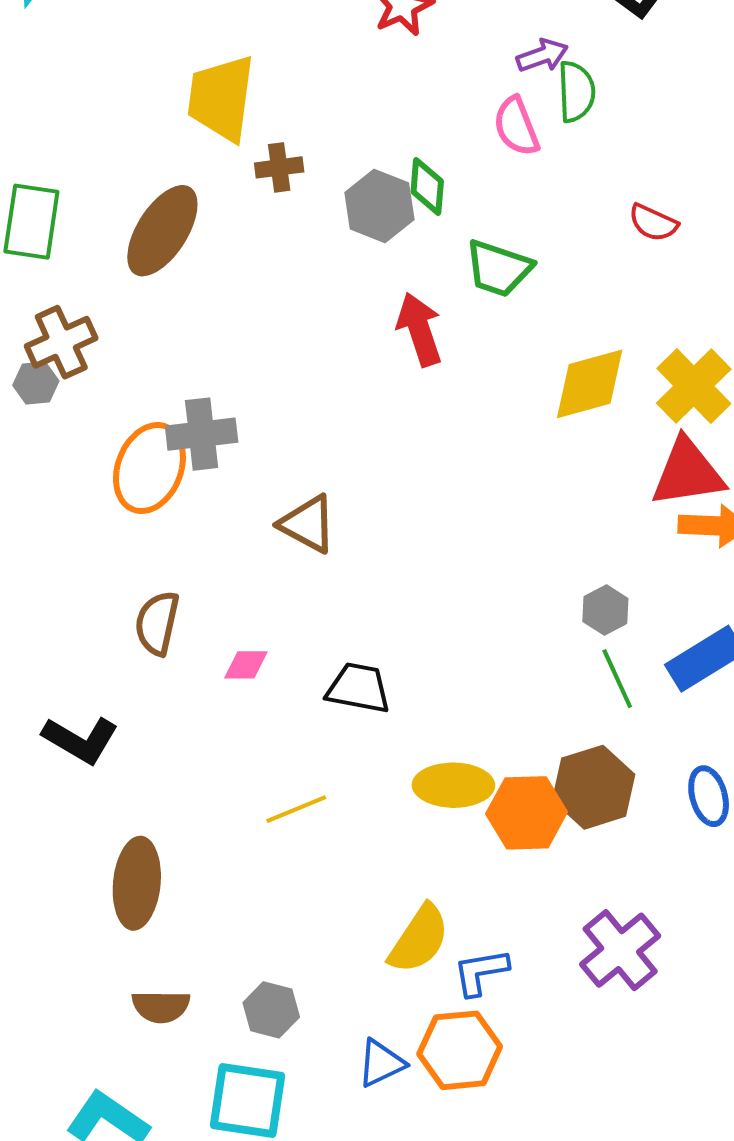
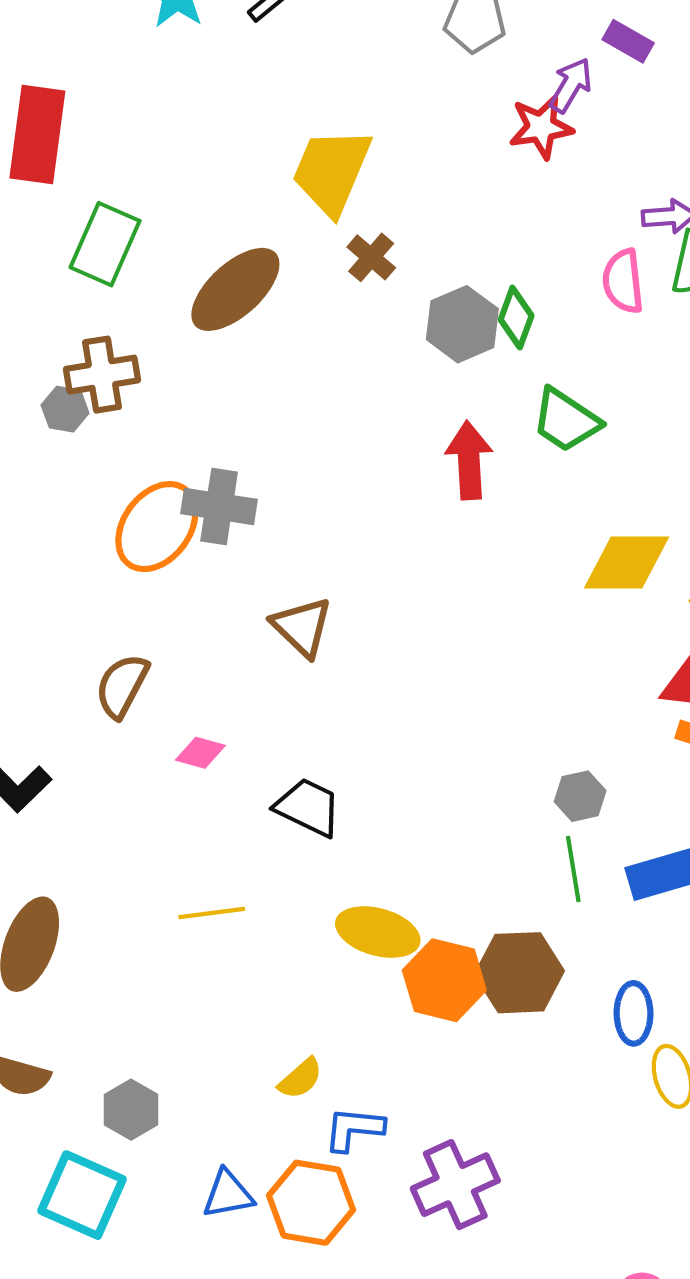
brown cross: (279, 167) -> (371, 257), turned 33
yellow semicircle: (419, 939) -> (300, 1079), size x0.6
purple cross: (620, 950) -> (455, 1185), moved

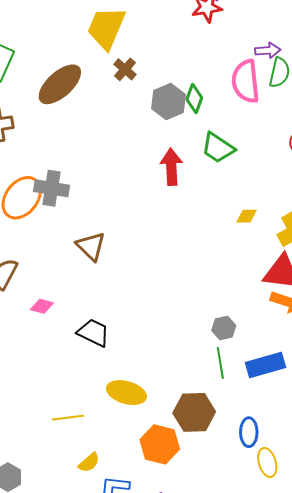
pink semicircle: (623, 281) -> (246, 81), size x1.4
yellow diamond: (626, 563) -> (247, 216), size x0.5
yellow line: (212, 913) -> (68, 418), moved
orange hexagon: (444, 980) -> (160, 444), moved

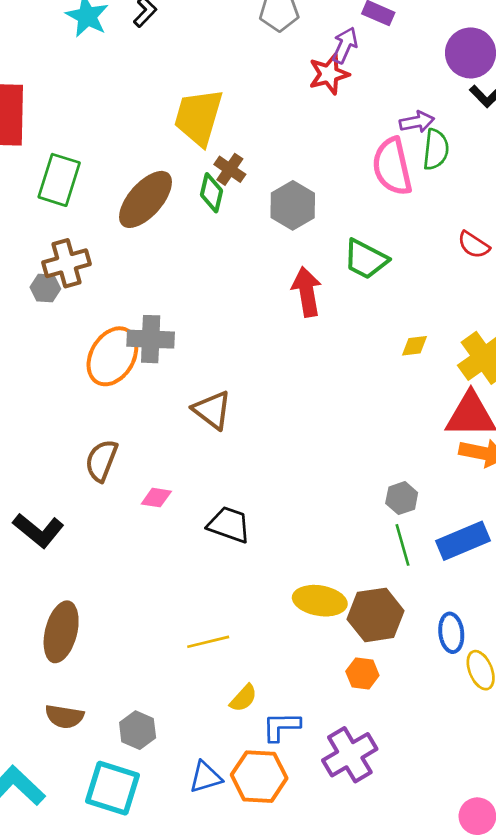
green diamond: (194, 99) -> (211, 193), moved
yellow ellipse: (126, 393) -> (320, 601), moved
orange hexagon: (160, 444) -> (362, 673), moved, size x0.6

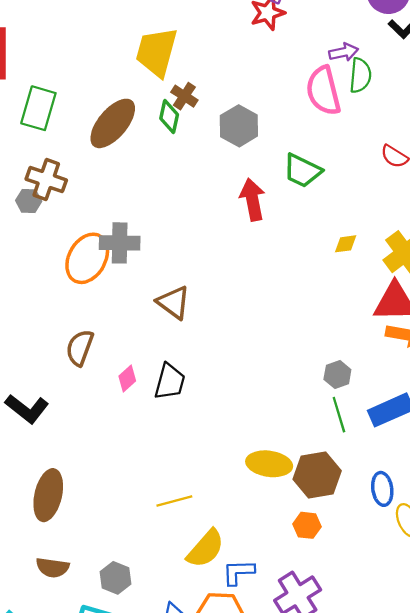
brown cross: (67, 263) -> (46, 180), turned 36
pink diamond: (156, 498) -> (127, 378), turned -50
black trapezoid: (229, 525) -> (170, 382), moved, turned 87
yellow semicircle: (243, 698) -> (206, 549), size x1.6

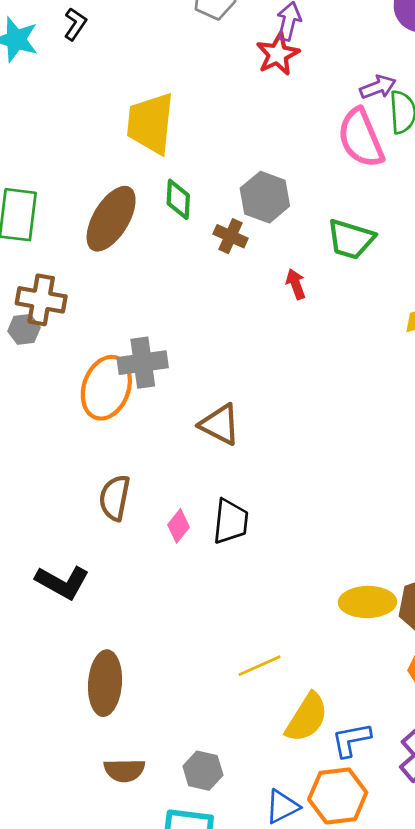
brown cross: (184, 96) -> (230, 236), moved
red arrow: (252, 200) -> (296, 284), size x0.6

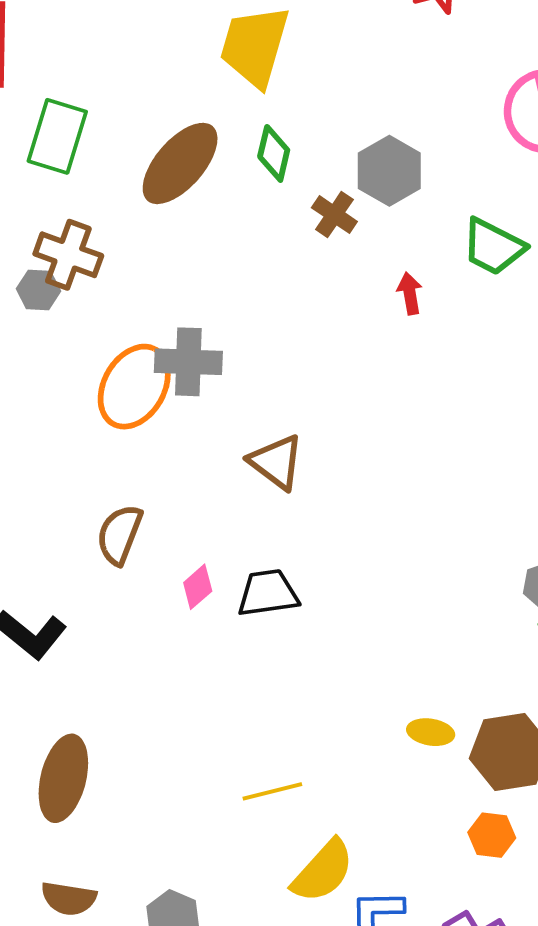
black trapezoid: (231, 521) -> (268, 593), turned -114
yellow ellipse: (367, 602) -> (431, 732), size x0.6

